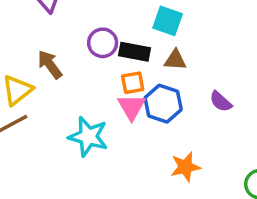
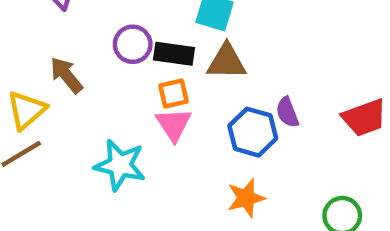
brown triangle: (175, 60) -> (227, 62), size x1.4
purple semicircle: (221, 102) -> (287, 112), turned 30
blue hexagon: (163, 104) -> (253, 132), moved

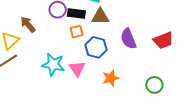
purple semicircle: (287, 112) -> (128, 39), size x1.5
pink triangle: (174, 124) -> (77, 69), moved
blue hexagon: (253, 132) -> (96, 47), moved

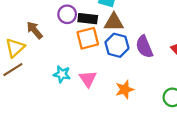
orange square: (77, 32) -> (88, 38), size x1.5
blue hexagon: (96, 47) -> (117, 45), moved
cyan star: (53, 65) -> (62, 74), size x0.7

